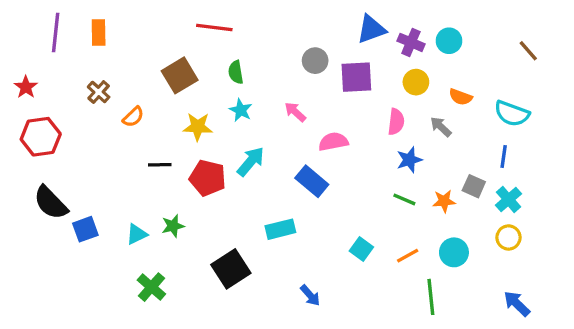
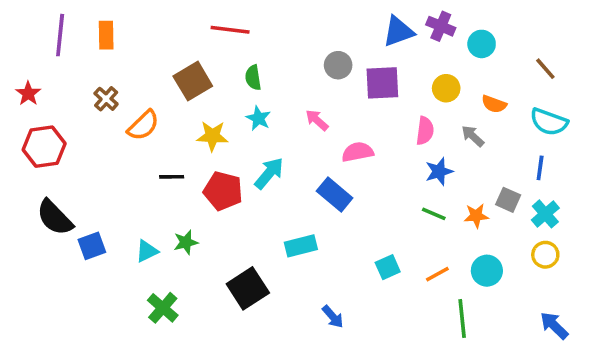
purple cross: (411, 42) -> (441, 26), moved
brown line: (528, 51) -> (545, 69), moved
orange semicircle: (133, 117) -> (143, 125), size x1.4
cyan square: (361, 249) -> (388, 267), turned 30

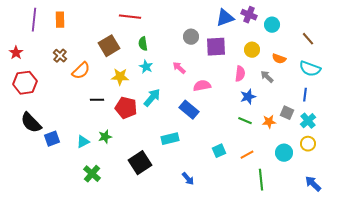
cyan circle: (487, 271) -> (284, 153), moved

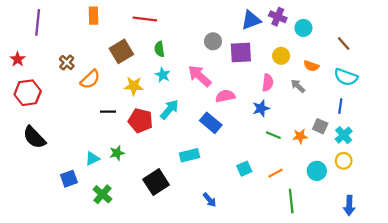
orange rectangle: (60, 20) -> (93, 16), moved
pink arrow: (179, 68) -> (200, 76), size x1.6
blue star: (248, 97) -> (261, 108), moved
blue square: (52, 139) -> (69, 179), moved
blue arrow: (313, 184) -> (349, 205), turned -132

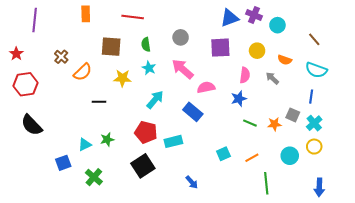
gray circle: (213, 41) -> (181, 37), moved
brown square: (121, 51) -> (111, 47), turned 35
red pentagon: (140, 121) -> (146, 132), moved

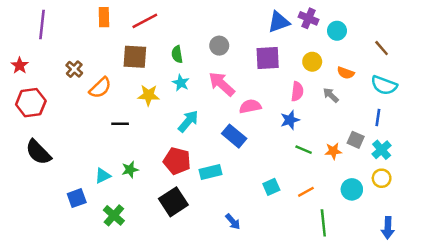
red line: (133, 17) -> (145, 21), moved, turned -35

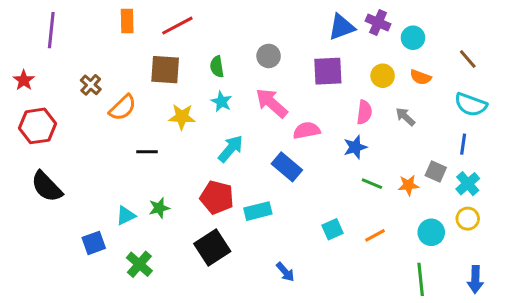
orange semicircle: (346, 73) -> (421, 77), moved
green line: (323, 223) -> (421, 279), moved

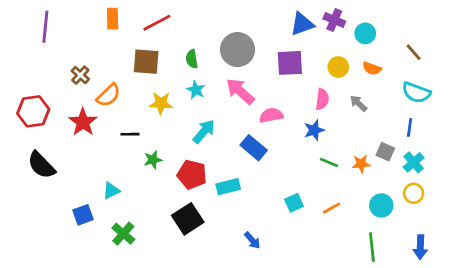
gray circle: (269, 56) -> (238, 50), size x1.6
red star: (24, 80) -> (83, 122), moved, size x1.5
green star: (159, 208) -> (153, 160), moved

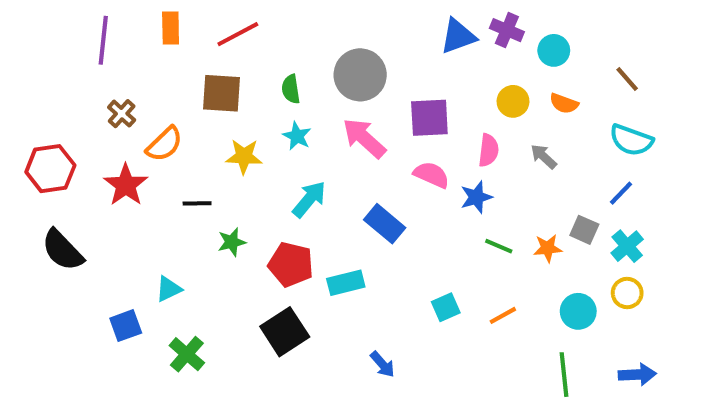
purple line: (45, 27) -> (103, 40), moved
purple square: (290, 63) -> (429, 118), moved
pink semicircle: (271, 115) -> (431, 175), moved, turned 35
blue line: (410, 127) -> (621, 193), turned 36
blue arrow: (420, 247) -> (637, 375), turned -95

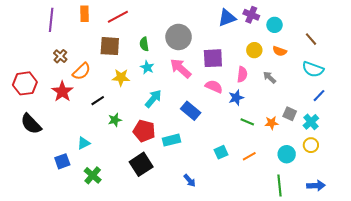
blue line: (621, 193) -> (319, 96), moved
black line: (197, 203) -> (98, 101), turned -32

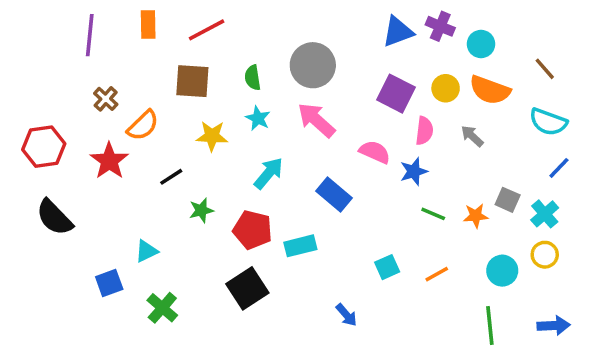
orange semicircle: (280, 51) -> (490, 90), size x1.6
purple square: (213, 58) -> (396, 94), moved, turned 30
blue arrow: (190, 180) -> (346, 315), moved

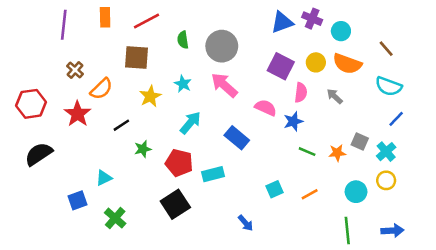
green semicircle: (253, 78) -> (183, 40), moved
yellow star: (212, 136) -> (150, 96), turned -30
black semicircle: (54, 217) -> (39, 154), turned 100

